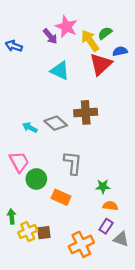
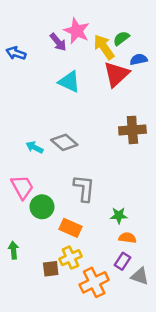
brown cross: (86, 112) -> (132, 130), moved
yellow cross: (28, 232) -> (70, 258), moved

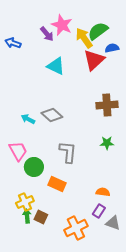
green semicircle: (121, 38) -> (98, 31), size x1.5
green star: (119, 215) -> (107, 143), moved
green arrow: (13, 250) -> (27, 216), moved
yellow cross: (70, 258) -> (25, 202), moved
brown square: (51, 269) -> (41, 217), turned 32

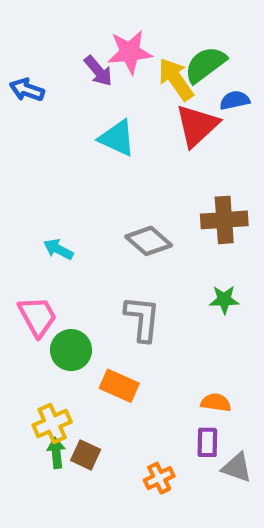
pink star: (62, 25) -> (130, 52), turned -30
gray diamond: (52, 115) -> (149, 241), moved
purple rectangle: (99, 211) -> (207, 442), turned -32
orange cross: (76, 228) -> (159, 478), size x0.6

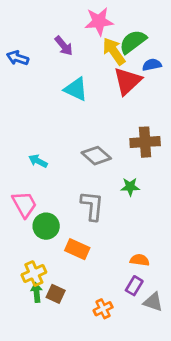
pink star: (130, 52) -> (99, 21), moved
green star: (224, 300) -> (130, 187), moved
purple rectangle: (207, 442) -> (134, 286), turned 30

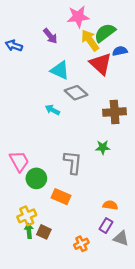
red triangle: (127, 81) -> (101, 64), turned -35
gray diamond: (96, 156) -> (76, 93), moved
cyan arrow: (38, 161) -> (52, 110), moved

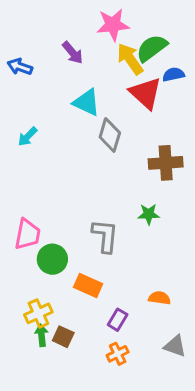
gray diamond: (76, 93) -> (110, 135), turned 65
cyan arrow: (52, 110) -> (28, 137), moved, turned -72
pink trapezoid: (19, 161) -> (28, 234), turned 40
purple rectangle: (106, 226) -> (118, 320), moved

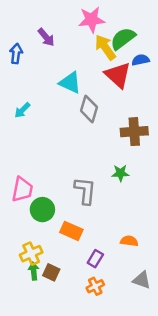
purple arrow: (73, 53) -> (46, 37), moved
blue arrow: (20, 67) -> (16, 54), turned 78

